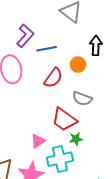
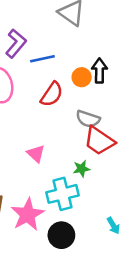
black arrow: (96, 46) -> (99, 71), moved
red trapezoid: (64, 120) -> (99, 141), moved
pink triangle: (38, 141) -> (36, 154), moved, turned -42

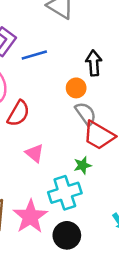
orange circle: (82, 77) -> (76, 88), moved
red semicircle: (52, 94) -> (18, 113), moved
gray semicircle: (88, 119) -> (86, 114), turned -140

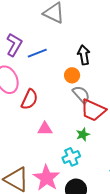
pink triangle: (35, 153) -> (45, 129), turned -35
cyan cross: (65, 193) -> (71, 157), size x0.7

